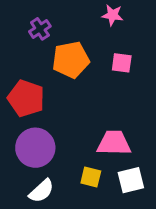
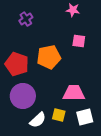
orange pentagon: (71, 60) -> (49, 57), moved
white semicircle: (41, 191) -> (38, 120), moved

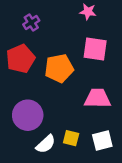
pink square: (79, 41) -> (95, 49), size x1.5
red pentagon: (17, 64) -> (20, 59), moved, turned 30
pink trapezoid: (74, 93) -> (97, 98), moved

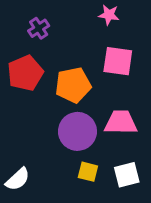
purple circle: (28, 115) -> (77, 131), moved
white semicircle: (46, 144) -> (18, 179), moved

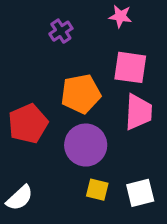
purple cross: (39, 28) -> (61, 31), moved
red pentagon: (25, 73) -> (28, 124), moved
pink trapezoid: (121, 122) -> (139, 112), moved, turned 92

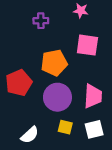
purple cross: (61, 31) -> (41, 21), turned 32
pink trapezoid: (139, 112) -> (93, 96), moved
white semicircle: (20, 198) -> (30, 135), moved

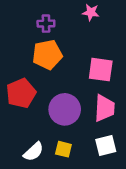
pink square: (87, 45) -> (101, 70), moved
orange pentagon: (54, 63) -> (47, 55), moved
yellow square: (65, 127) -> (63, 149), moved

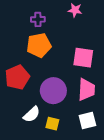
white semicircle: (34, 152) -> (32, 114), moved

